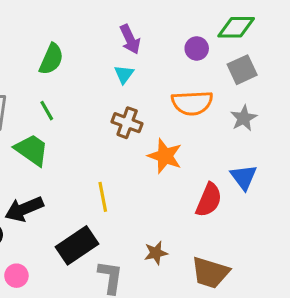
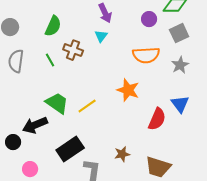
brown cross: (127, 123) -> (73, 50), moved
green trapezoid: (32, 150) -> (57, 103), moved
yellow line: (103, 197) -> (87, 106), moved, turned 66

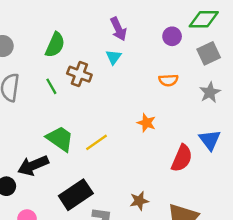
orange semicircle: (146, 55) -> (168, 80), size x0.6
orange star: (128, 90) -> (146, 123), size x0.7

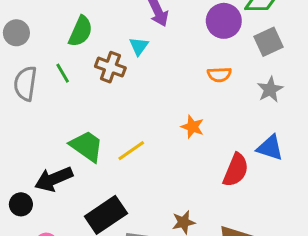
purple circle: (172, 36) -> (224, 21), size x1.5
cyan triangle: (114, 57) -> (139, 46), moved
green line: (51, 86) -> (63, 73), moved
blue triangle: (210, 140) -> (270, 148), turned -35

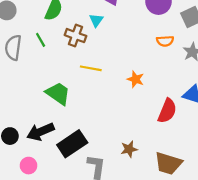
orange semicircle: (219, 75) -> (165, 41), moved
yellow line: (131, 151) -> (91, 68), moved, turned 45
black arrow: (54, 179) -> (41, 132), moved

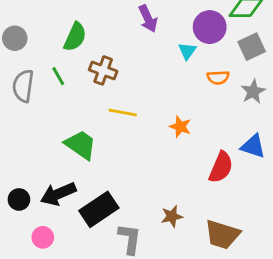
cyan triangle: (96, 20) -> (187, 51), moved

